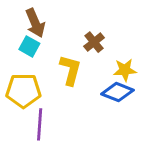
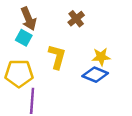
brown cross: (94, 42) -> (76, 19), moved

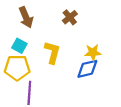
cyan square: (24, 38) -> (19, 46), moved
blue diamond: (95, 75) -> (87, 69), turned -35

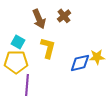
brown arrow: (26, 17) -> (39, 19), moved
yellow star: (93, 52) -> (97, 57), moved

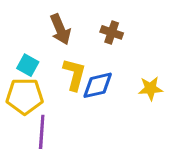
brown cross: (64, 16) -> (112, 32), moved, turned -32
blue diamond: (80, 63) -> (98, 85), moved

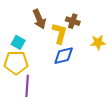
yellow L-shape: (74, 74) -> (60, 33), moved
yellow star: (151, 88) -> (98, 42), moved

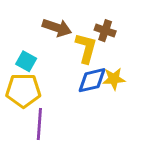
brown arrow: (39, 19) -> (57, 28), turned -48
yellow star: (98, 42) -> (114, 79), moved

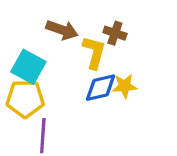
cyan square: (26, 61) -> (28, 67), size x1.5

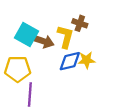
brown arrow: (62, 30) -> (43, 41), moved
cyan square: (28, 67) -> (26, 34), moved

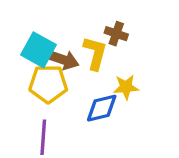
blue diamond: (70, 61) -> (102, 108), moved
yellow pentagon: (18, 69) -> (48, 84), moved

